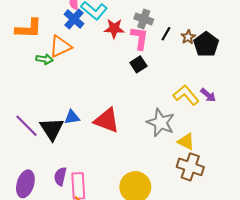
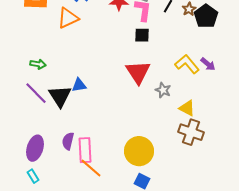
green arrow: (44, 59) -> (38, 64), moved
black square: (138, 64) -> (142, 35), turned 35
red triangle: (107, 120) -> (138, 72), moved, turned 36
gray star: (161, 123) -> (163, 90), size x0.6

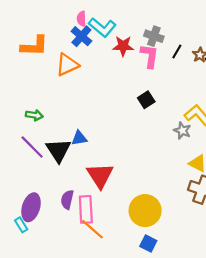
black square: (142, 35) -> (146, 100), moved, turned -35
red triangle: (138, 72) -> (100, 175), moved
gray star: (163, 90) -> (182, 131), moved
cyan rectangle: (33, 176) -> (21, 225), moved

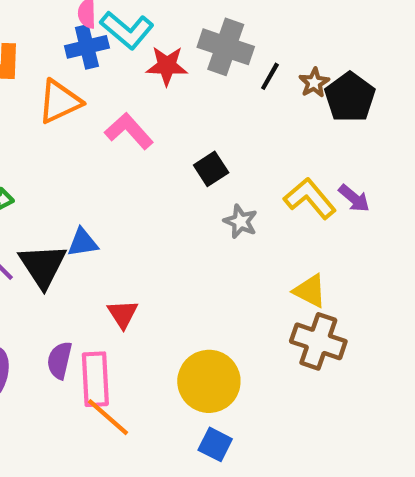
blue cross: (81, 36) -> (87, 47), turned 35
gray cross: (154, 36) -> (226, 47), size x1.4
pink L-shape: (149, 56) -> (129, 131), moved, turned -50
gray star: (182, 131) -> (240, 221), moved
red triangle: (100, 175) -> (123, 314), size x0.6

